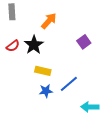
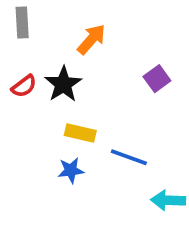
blue line: (69, 84) -> (129, 157), turned 60
blue star: (46, 91) -> (71, 170), moved

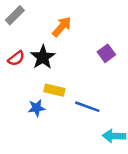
gray rectangle: (22, 22) -> (15, 15), turned 48
blue star: (71, 170) -> (36, 108), moved

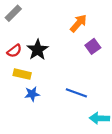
orange arrow: (62, 27) -> (78, 23), moved
yellow rectangle: (54, 90) -> (22, 74), moved

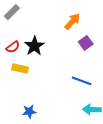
blue line: (76, 93) -> (82, 81), moved
blue star: (32, 94) -> (29, 112), moved

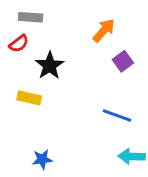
gray rectangle: (12, 12) -> (31, 17), moved, turned 49
red semicircle: (13, 47) -> (19, 44), moved

